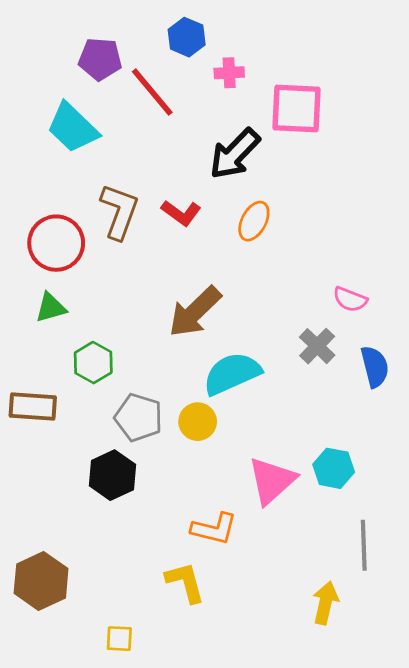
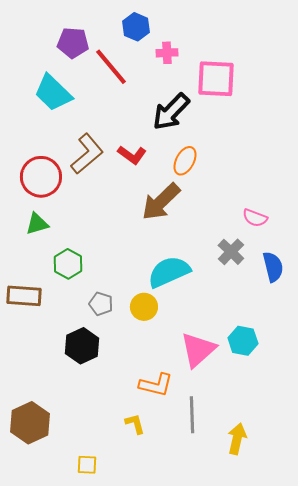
brown L-shape: (119, 211) -> (87, 154), turned 30
brown arrow: (195, 312) -> (161, 202), moved
gray pentagon: (139, 417) -> (101, 304), size x0.7
gray line: (364, 545) -> (192, 415), moved
yellow L-shape: (185, 582) -> (135, 424), size x0.7

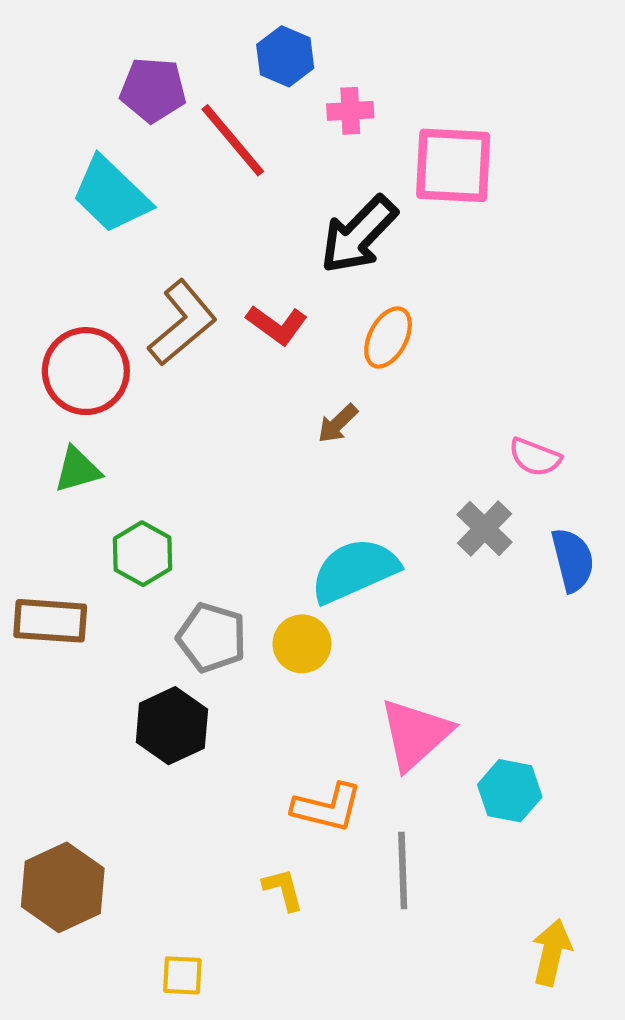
brown arrow: (161, 202) -> (338, 424), size x0.5
gray pentagon: (101, 304) -> (212, 638), size x1.4
cyan hexagon: (243, 341) -> (510, 791), moved
yellow arrow: (237, 439) -> (552, 952), moved

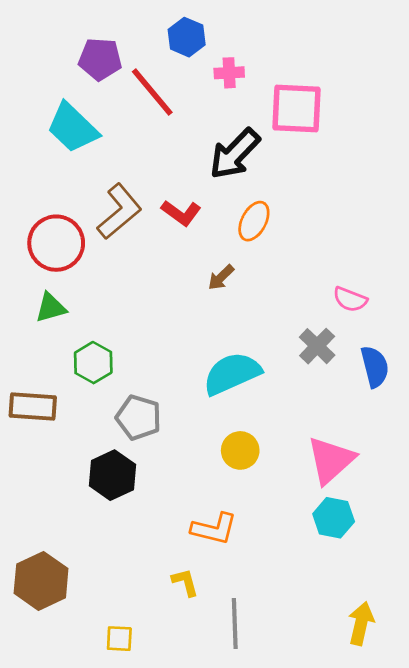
yellow circle: (302, 644) -> (240, 450), moved
pink triangle: (415, 734) -> (331, 460), moved
gray line: (403, 870) -> (235, 623), moved

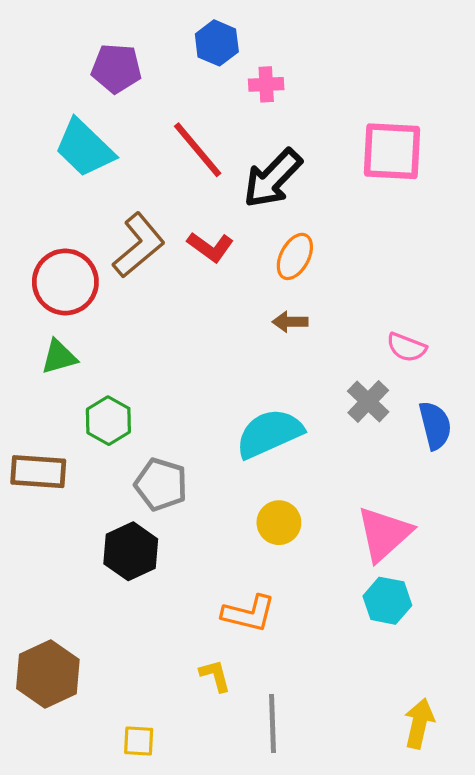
red line: (152, 92) -> (198, 150), moved
pink square: (296, 108) -> (392, 151), moved
brown arrow: (221, 277) -> (290, 322), moved, turned 44

